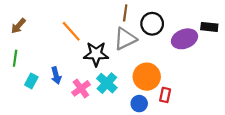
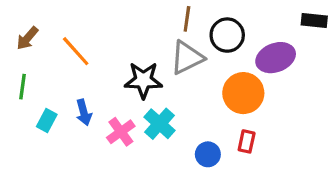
black rectangle: (209, 27) -> (314, 21), moved
orange line: (71, 31) -> (76, 51), moved
orange circle: (147, 77) -> (243, 93), moved

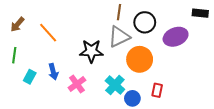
orange circle: (243, 93) -> (140, 59), moved
cyan cross: (160, 124) -> (115, 85), moved

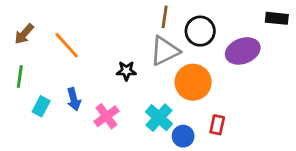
black star: (91, 51) -> (126, 71), size x0.6

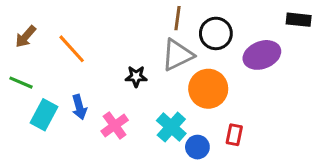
green line: (20, 76) -> (21, 83), turned -75
cyan rectangle: (41, 106) -> (44, 115), size x1.4

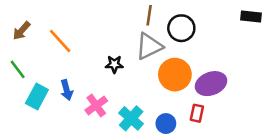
purple ellipse: (262, 55) -> (211, 84), moved
green line: (21, 83) -> (18, 69), turned 30
cyan cross: (171, 127) -> (131, 118), moved

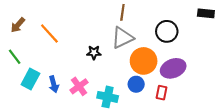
black circle: (181, 28) -> (167, 31), moved
blue arrow: (67, 90) -> (54, 84), moved
cyan cross: (131, 118) -> (108, 97), turned -30
blue circle: (166, 124) -> (136, 84), moved

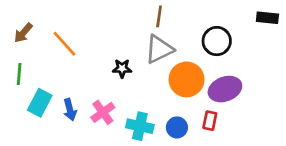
green line: (15, 57) -> (19, 74), turned 42
blue circle: (136, 84) -> (177, 127), moved

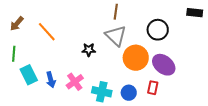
gray triangle: (159, 49) -> (116, 36), turned -50
purple ellipse: (225, 89) -> (164, 65), turned 60
cyan rectangle: (40, 103) -> (29, 75), turned -54

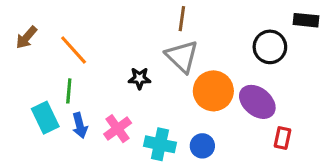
black circle: (158, 30) -> (270, 47), moved
green line: (14, 54) -> (69, 91), moved
red rectangle: (153, 88) -> (282, 138), moved

